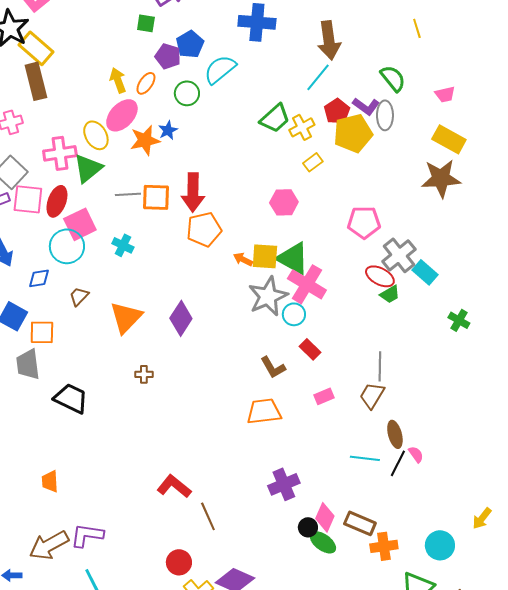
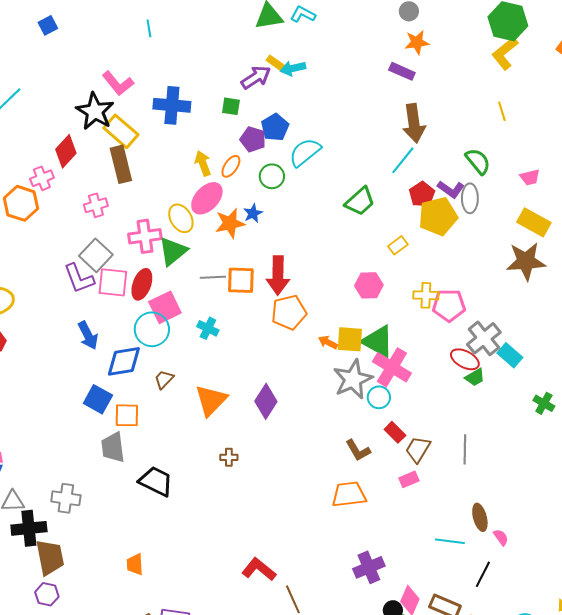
blue cross: (257, 22) -> (172, 105), moved
yellow cross: (302, 127) -> (426, 295), moved, turned 30
blue diamond: (39, 278) -> (124, 361), size x1.6
brown trapezoid: (372, 395) -> (418, 449), moved
black line: (398, 463) -> (483, 574), moved

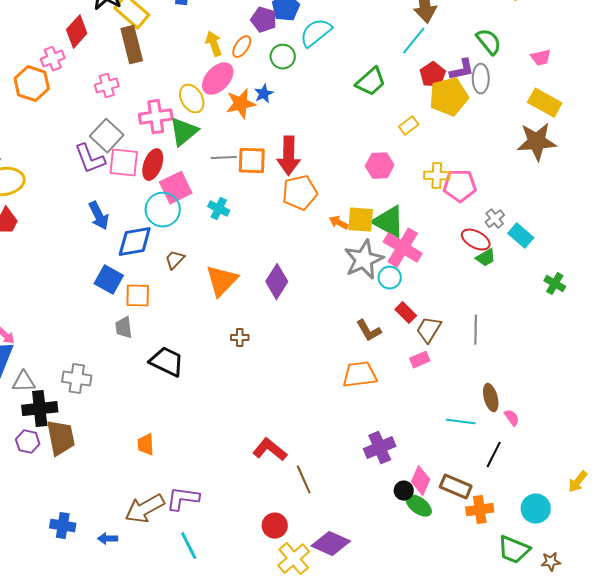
purple L-shape: (451, 189) -> (462, 70), turned -48
gray cross: (484, 338) -> (495, 219), size x0.6
gray trapezoid: (113, 447) -> (124, 328), size x0.7
purple hexagon: (47, 594) -> (28, 442), moved

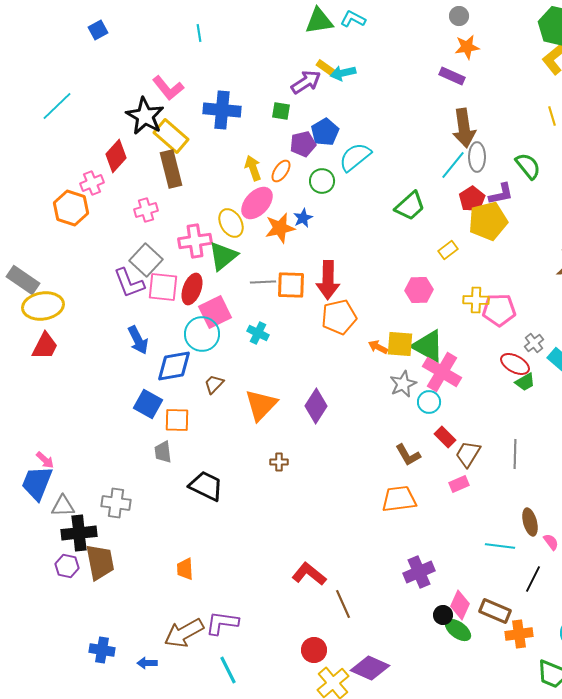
purple pentagon: (264, 20) -> (303, 144), turned -30
gray ellipse: (481, 79) -> (477, 157), moved
gray star: (364, 260) -> (403, 384), size x0.7

